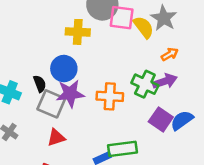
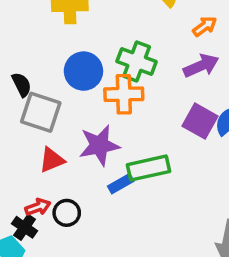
blue circle: (64, 69) -> (83, 71), moved
green cross: (145, 84) -> (137, 61), moved
purple star: (70, 94) -> (99, 145), moved

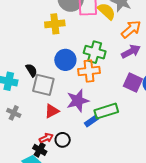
orange arrow: (205, 26) -> (131, 29), size x1.5

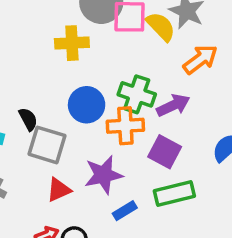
purple arrow: (131, 51) -> (173, 105), moved
purple square: (133, 82) -> (165, 152), moved
green rectangle: (106, 111) -> (174, 193), moved

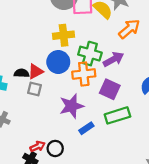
yellow cross: (72, 43) -> (64, 35), moved
black semicircle: (28, 119) -> (22, 73), turned -56
gray square: (47, 145) -> (34, 89), size x0.6
red triangle: (59, 190) -> (36, 71), moved

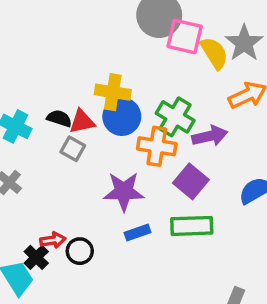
yellow cross: (64, 35) -> (113, 92), moved

